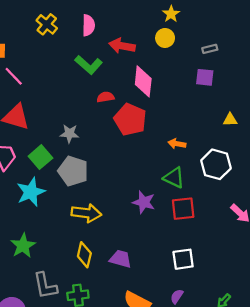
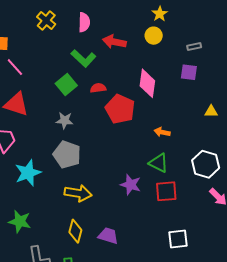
pink diamond: (143, 81) -> (147, 83), moved
green square: (40, 157) -> (66, 85), moved
white hexagon: (216, 164) -> (206, 164), moved
green star: (23, 246) -> (20, 221), turned -30
white square: (183, 259) -> (178, 239), moved

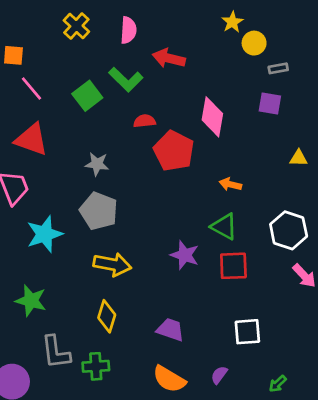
yellow circle: (154, 36) -> (254, 43), moved
green square: (66, 85) -> (87, 96), moved
purple trapezoid: (108, 236) -> (170, 330), moved

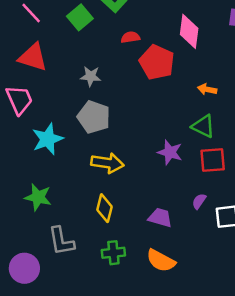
green cross: (96, 366) -> (113, 253), moved
purple semicircle: (219, 375) -> (199, 201), moved

